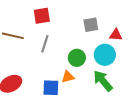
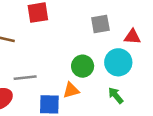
gray line: (45, 44) -> (25, 78), moved, turned 66
green arrow: (103, 81) -> (116, 95), size x0.6

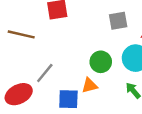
gray line: (25, 78) -> (45, 73), turned -45

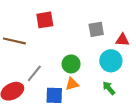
green circle: (101, 62) -> (71, 64), moved

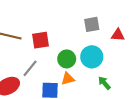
red square: (45, 20) -> (41, 40), moved
cyan circle: (111, 61) -> (92, 57), moved

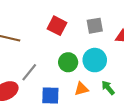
red square: (41, 40) -> (57, 26), moved, turned 36
orange triangle: (68, 79) -> (81, 89), moved

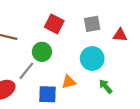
green circle: (68, 62) -> (42, 52), moved
orange triangle: (81, 89) -> (69, 82), moved

